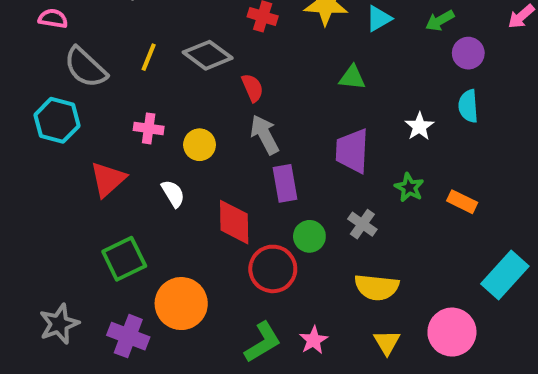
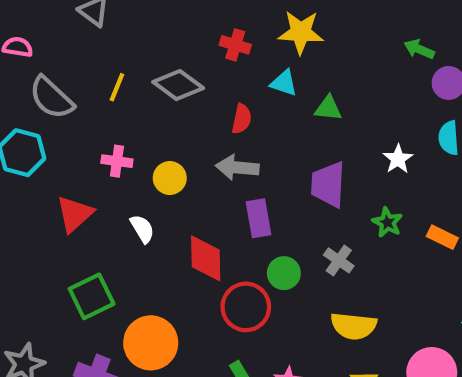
cyan triangle: (379, 19) -> (284, 83), moved, turned 48
green arrow: (440, 21) -> (419, 49), turned 52
red semicircle: (252, 88) -> (242, 119), moved, turned 36
gray arrow: (265, 135) -> (237, 167), turned -57

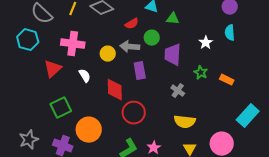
red semicircle: (242, 119) -> (132, 24), turned 48
pink cross: (117, 161) -> (73, 44), size x1.6
yellow circle: (170, 178) -> (108, 54), moved
green circle: (284, 273) -> (152, 38), moved

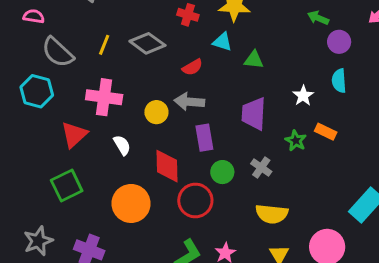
green circle: (152, 38) -> (222, 172), moved
orange rectangle: (227, 80) -> (326, 132), moved
green square: (61, 108) -> (67, 186), moved
orange circle: (89, 130) -> (131, 203), moved

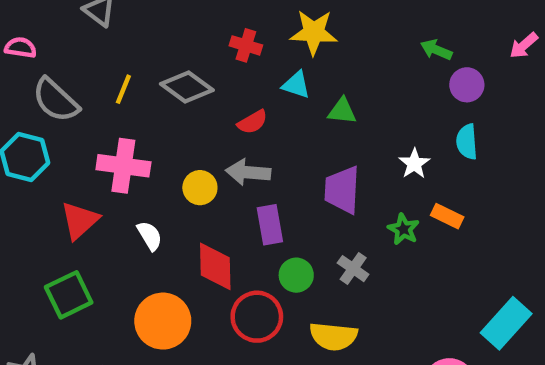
yellow semicircle: (272, 214) -> (333, 336), moved

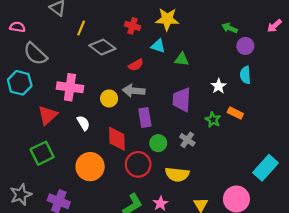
yellow line: (123, 89) -> (81, 28), moved

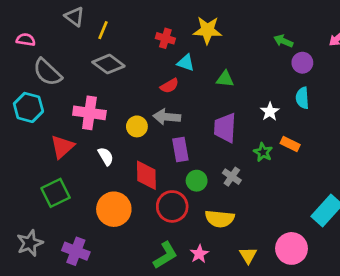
yellow line: (81, 28) -> (103, 30), moved
cyan triangle: (158, 46) -> (186, 63), moved
gray diamond: (102, 47) -> (108, 64), moved

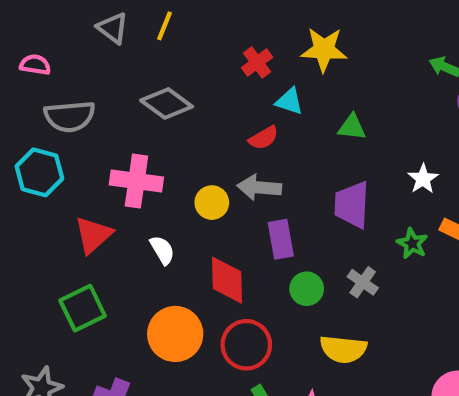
yellow line: (103, 30) -> (164, 26), moved
red cross: (165, 38) -> (257, 62), turned 36
gray semicircle: (47, 72) -> (70, 116), turned -48
red circle: (172, 206) -> (246, 345), moved

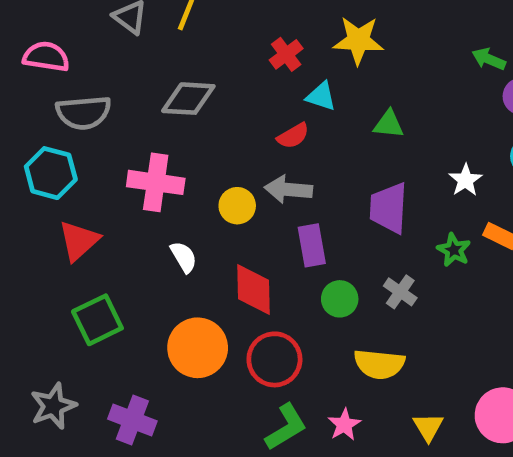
pink semicircle: (35, 65) -> (46, 57), size x1.4
gray diamond: (167, 103) -> (188, 99), turned -33
red triangle: (93, 235) -> (79, 241), moved

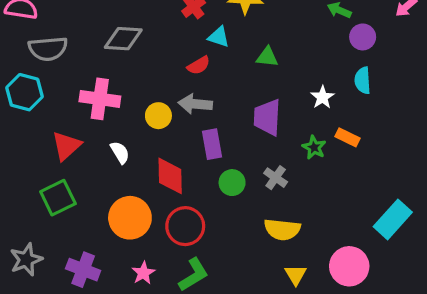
red triangle: (79, 241) -> (66, 146), moved
yellow semicircle: (379, 364) -> (282, 229), moved
pink star: (344, 425) -> (143, 273), moved

